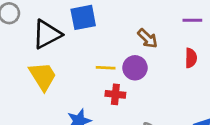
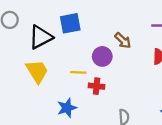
yellow line: (106, 68) -> (78, 72), moved
purple circle: (135, 68) -> (102, 56), moved

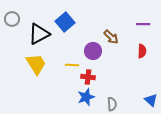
blue square: (70, 23) -> (65, 22), turned -30
blue star: (67, 108) -> (86, 97), moved

